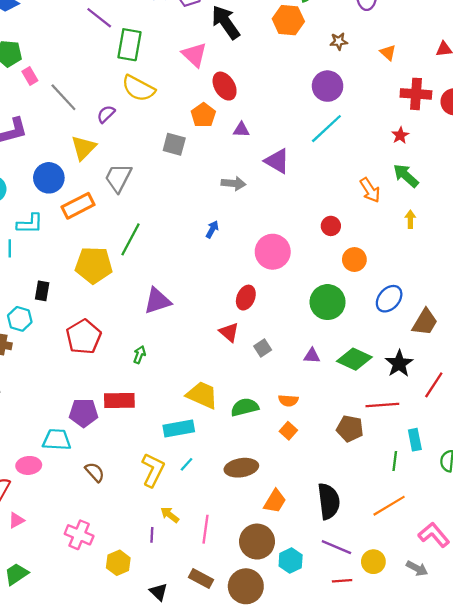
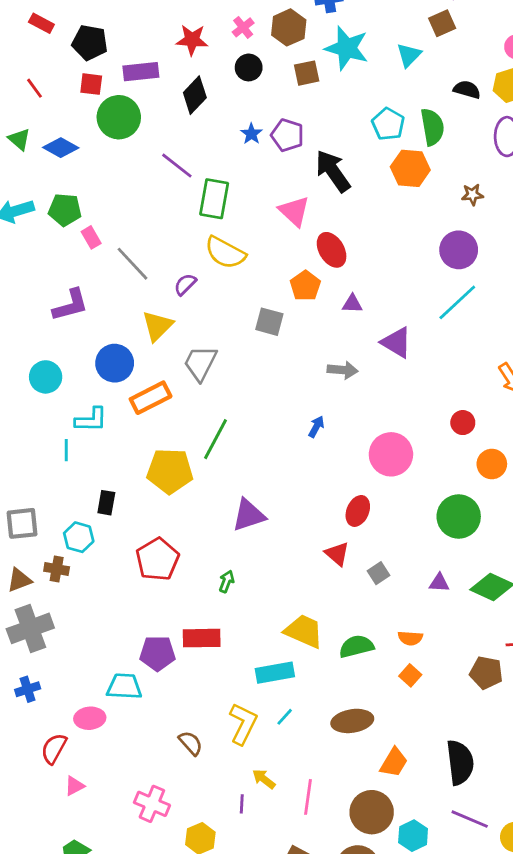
brown semicircle: (95, 472) -> (191, 743), moved

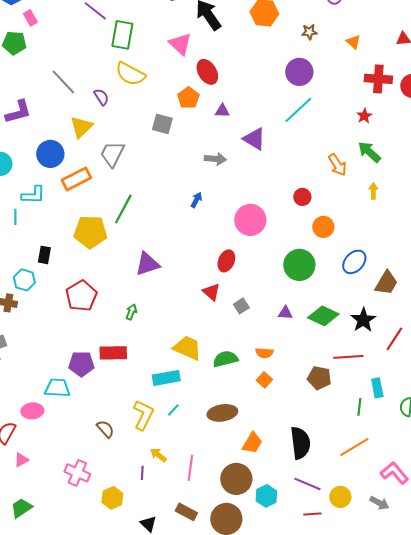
pink rectangle: (91, 237) -> (30, 18), moved
purple semicircle: (185, 284) -> (101, 97), turned 102

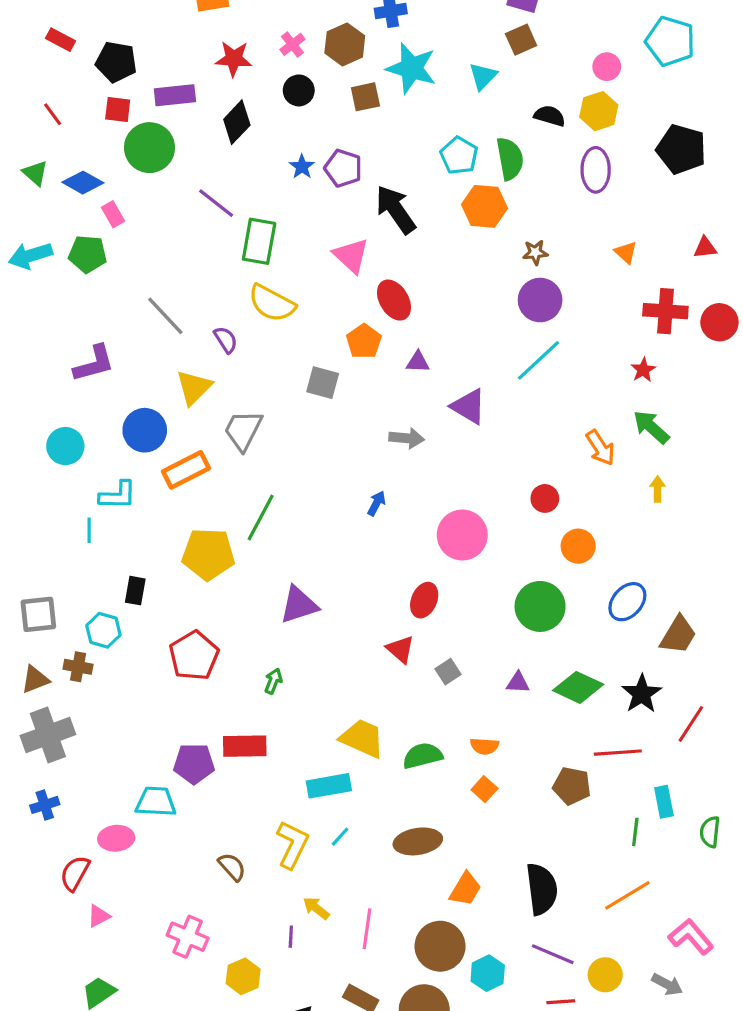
brown star: (309, 32) -> (535, 252), moved

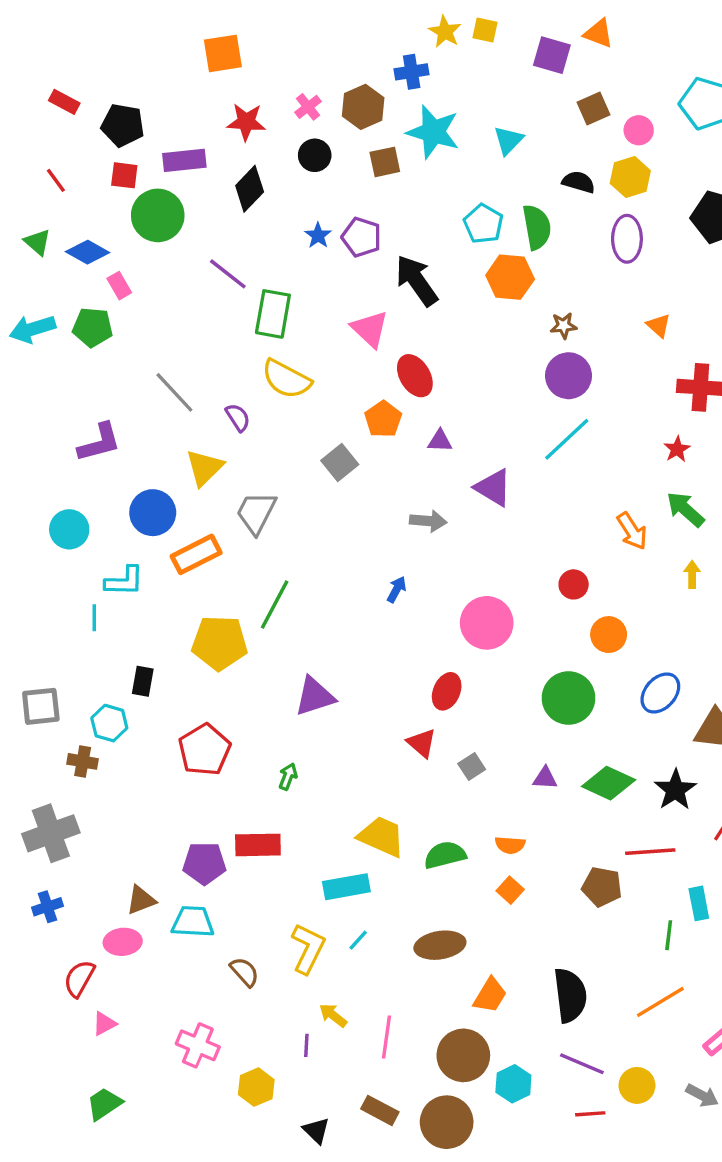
brown square: (521, 40) -> (594, 109), moved
gray square: (323, 383) -> (340, 463), turned 36
brown triangle: (35, 679) -> (141, 900), moved
cyan trapezoid: (156, 802) -> (193, 922), moved

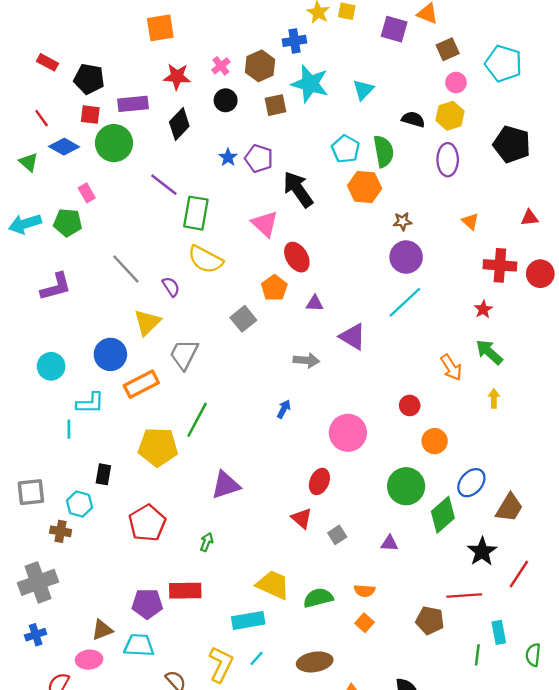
brown square: (594, 109) -> (448, 49), moved
blue diamond: (88, 252) -> (64, 147), moved
purple L-shape: (99, 443) -> (56, 287), moved
green diamond: (609, 783) -> (443, 515), moved, turned -66

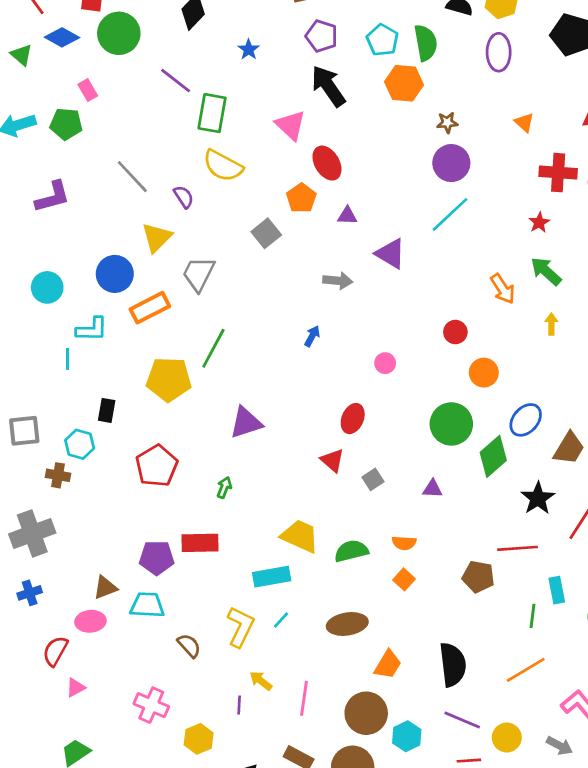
purple pentagon: (259, 158) -> (322, 36), moved
pink circle: (348, 433) -> (385, 363), size x0.5

